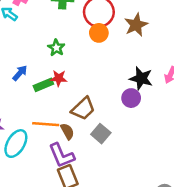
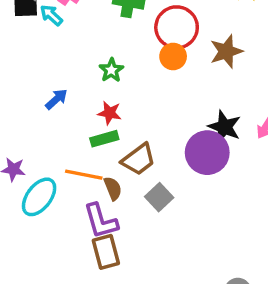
green rectangle: (43, 85) -> (104, 139), moved
purple circle: (131, 98) -> (207, 153), size x1.6

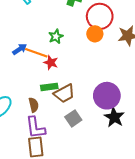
black star: (224, 127) -> (114, 117), moved
green rectangle: (104, 139) -> (49, 87), moved
orange line: (84, 175) -> (36, 53), moved
brown semicircle: (113, 188) -> (34, 105), moved

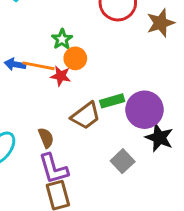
orange circle: (95, 34) -> (75, 58), moved
blue arrow: (20, 49) -> (15, 64), turned -128
green rectangle: (49, 87) -> (112, 101), moved
gray square: (73, 118) -> (123, 161), moved

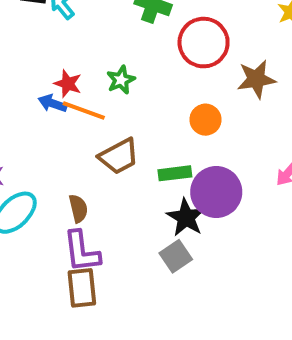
orange circle: (75, 58) -> (205, 120), moved
red star: (61, 76) -> (68, 84), moved
brown trapezoid: (86, 116) -> (119, 156), moved
black star: (159, 138) -> (186, 217), moved

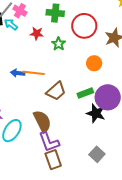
green star: (121, 80) -> (59, 44), moved
red star: (68, 84) -> (37, 33), moved
brown semicircle: (78, 209) -> (42, 121), size x1.6
gray square: (176, 256) -> (97, 154), moved

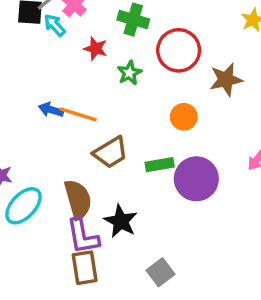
black star: (96, 113) -> (121, 221), moved

